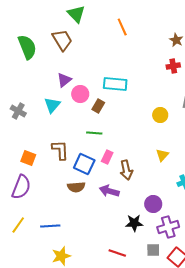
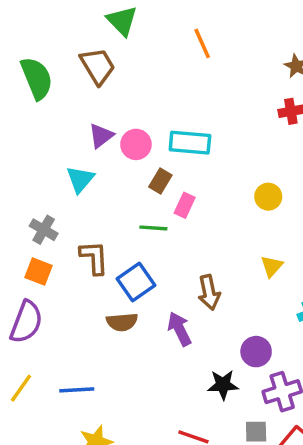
pink circle: (80, 94) -> (136, 144), moved
gray cross: (18, 111) -> (44, 230), moved
pink rectangle: (107, 157) -> (185, 205), moved
blue square: (84, 164) -> (136, 282), turned 30
purple arrow: (109, 191) -> (179, 329), turned 48

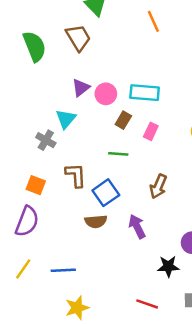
pink rectangle: (185, 205) -> (151, 131), moved
gray cross: (44, 230) -> (46, 140), moved
brown arrow: (209, 292) -> (158, 186), moved, turned 35

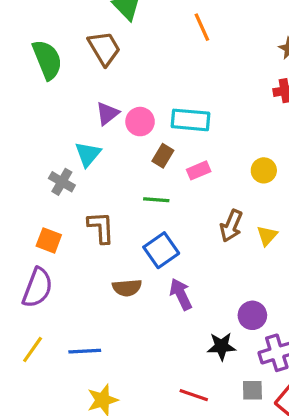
pink rectangle: (151, 131) -> (199, 170), turned 42
brown arrow: (158, 186) -> (231, 226), moved
blue square: (106, 193) -> (161, 250), moved

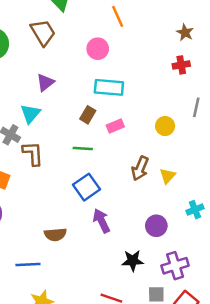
pink circle: (140, 122) -> (98, 49), moved
brown L-shape: (101, 227) -> (33, 153), moved
brown semicircle: (127, 288) -> (55, 234), moved
purple circle: (252, 315) -> (156, 226), moved

